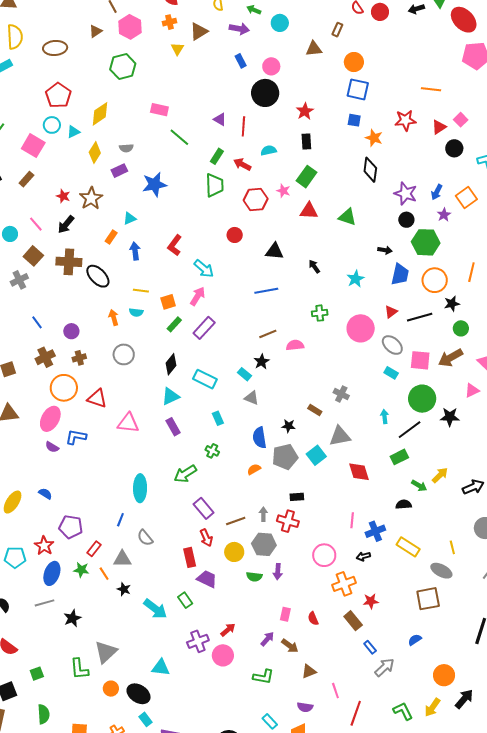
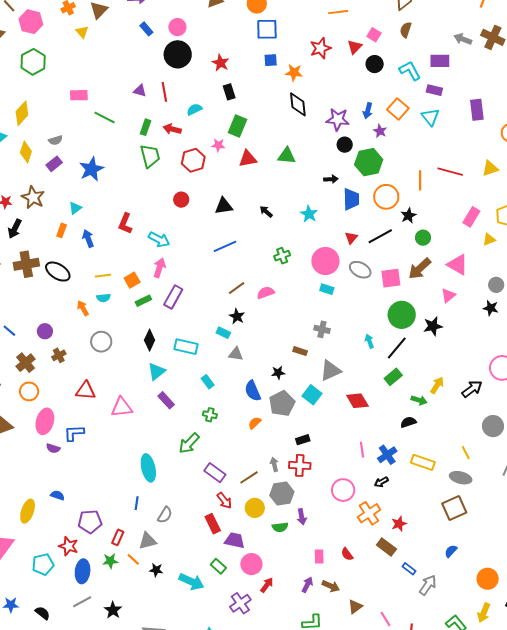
green rectangle: (174, 324) -> (143, 301), turned 35
cyan rectangle: (391, 373) -> (327, 289), moved
orange circle: (64, 388) -> (29, 391), moved, size x0.7
gray semicircle: (145, 538) -> (165, 515), turned -96
pink circle: (223, 655) -> (251, 564), moved

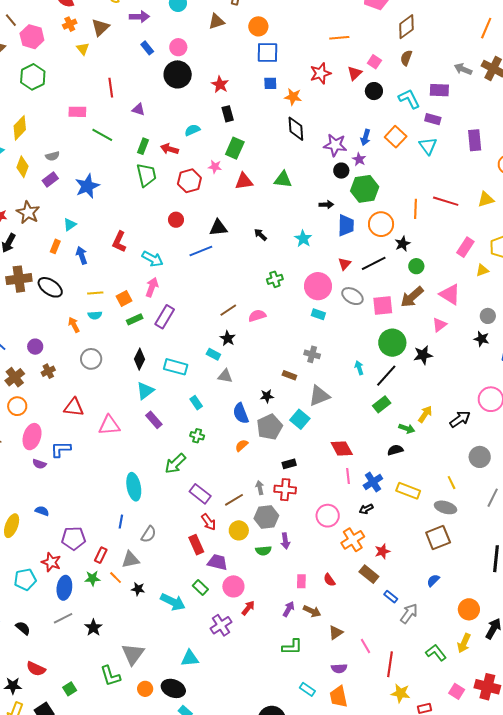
red line: (164, 92) -> (111, 88), moved
purple star: (380, 131) -> (359, 159), moved
blue line: (225, 246) -> (201, 251), moved
red diamond: (357, 401) -> (342, 448), moved

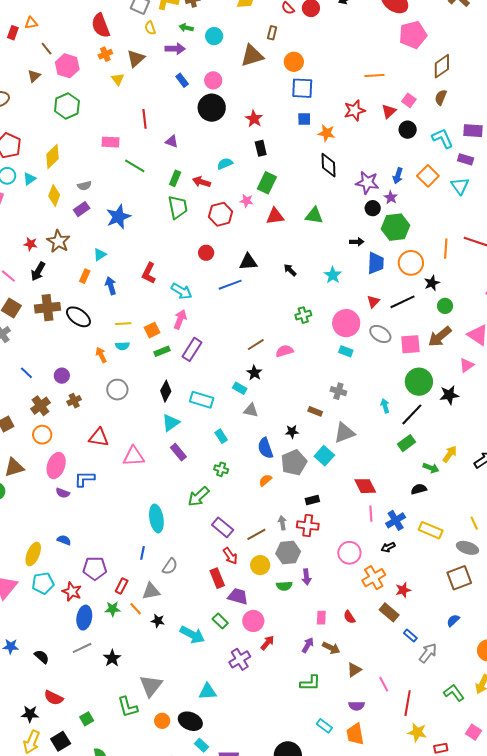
brown triangle: (216, 21) -> (252, 56), size x1.4
cyan pentagon: (25, 579) -> (43, 583), moved

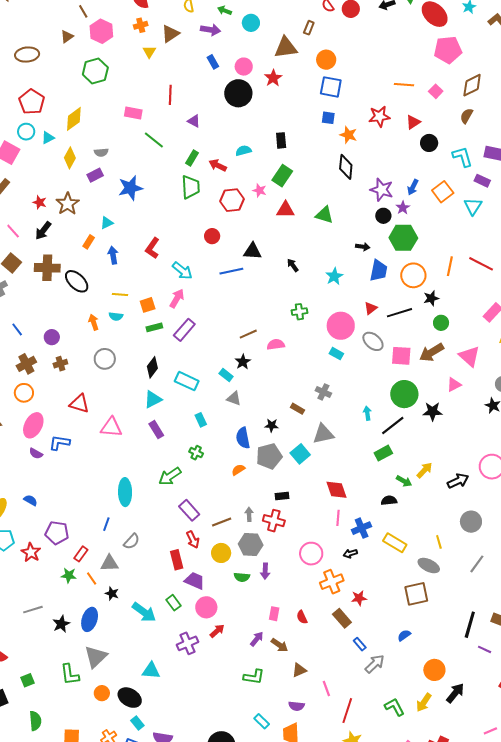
pink square: (409, 100) -> (436, 91), moved
red star: (254, 119) -> (273, 78), moved
blue ellipse: (84, 618) -> (90, 619), moved

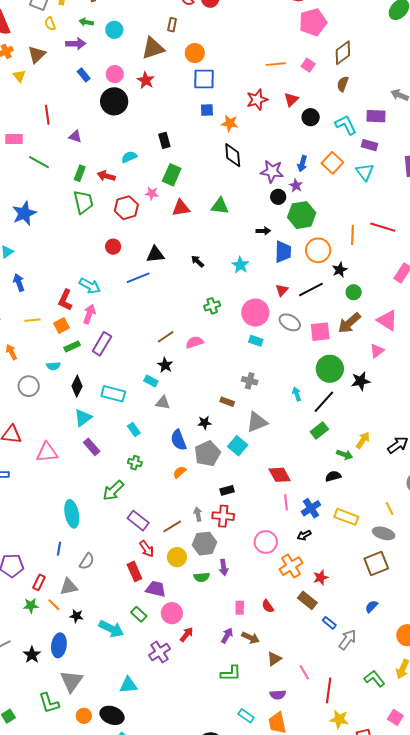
red L-shape: (152, 248) -> (65, 300), moved
cyan semicircle: (116, 316) -> (53, 366), moved

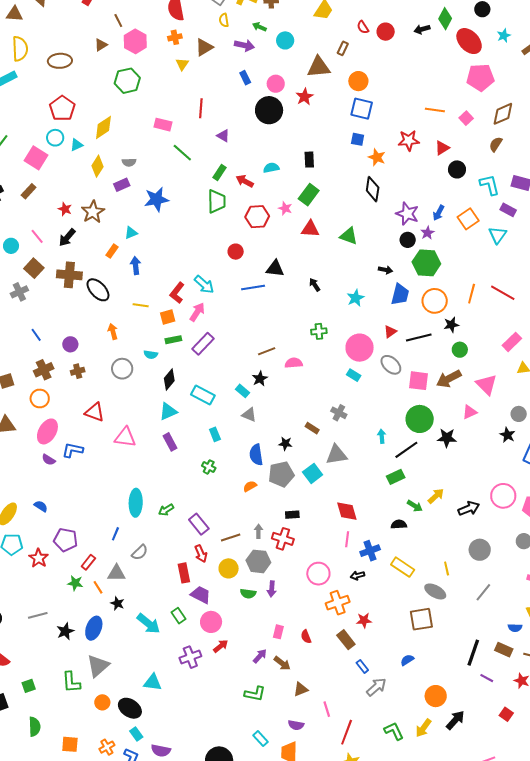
green arrow: (113, 490) -> (166, 510), moved, size x0.7

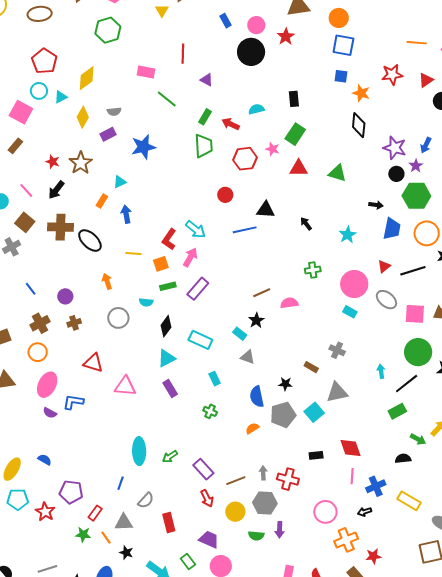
black rectangle: (292, 515) -> (316, 455), moved
red rectangle: (184, 573) -> (169, 523), moved

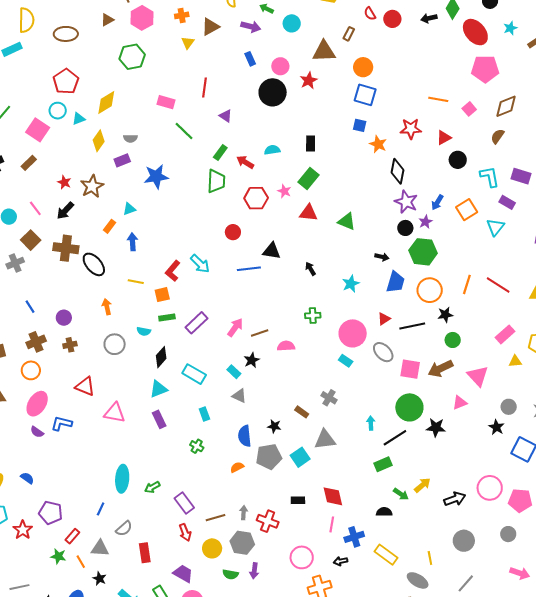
black diamond: (359, 125) -> (397, 171), moved
pink arrow: (190, 257) -> (235, 327), moved

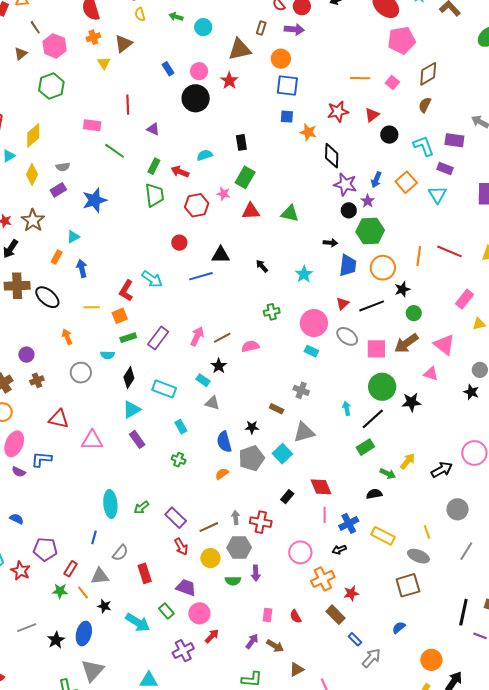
purple arrow: (251, 27) -> (294, 29), moved
pink triangle: (460, 403) -> (431, 374), turned 49
black rectangle: (298, 500) -> (287, 497), turned -40

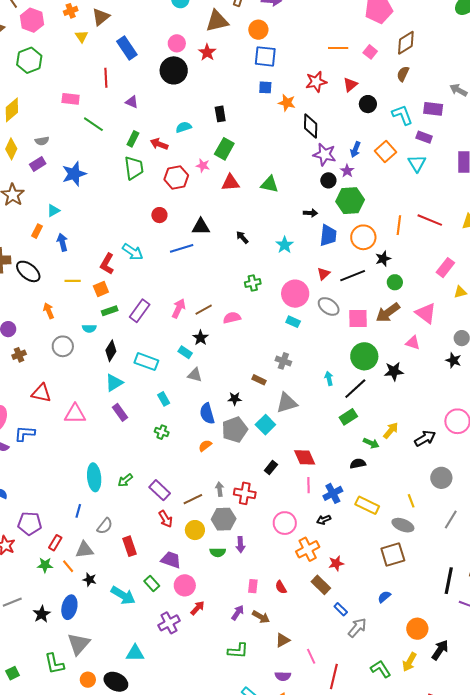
blue rectangle: (168, 69) -> (127, 48), moved, size x1.6

